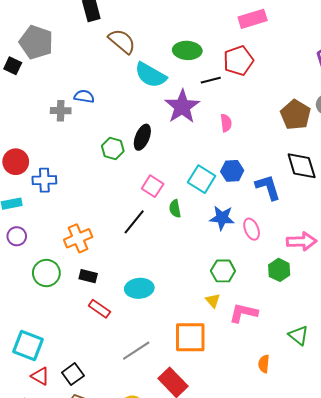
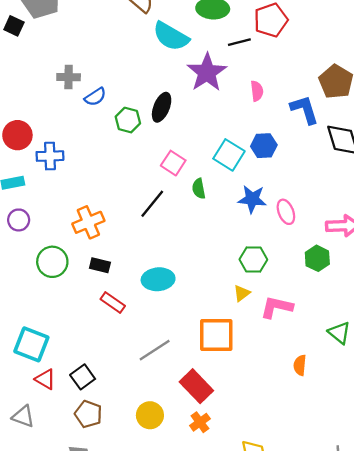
blue semicircle: (84, 96) -> (95, 97), moved, turned 138
blue L-shape: (268, 187) -> (305, 110), moved
yellow triangle: (213, 301) -> (242, 293), turned 35

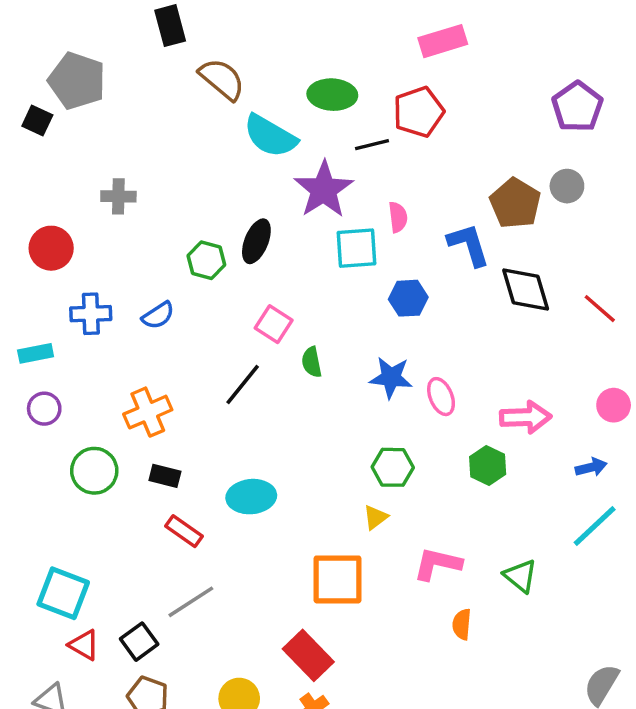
blue semicircle: (95, 97) -> (158, 315), moved
red circle: (17, 135) -> (51, 248), moved
cyan square: (229, 155) -> (356, 248), moved, turned -36
pink L-shape: (277, 307) -> (438, 564), moved
gray line: (155, 350) -> (191, 602), moved

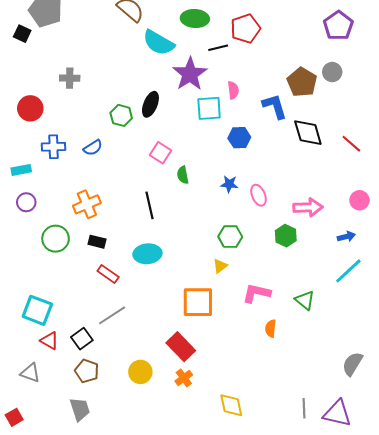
blue star: (391, 378) -> (229, 184), size x0.7
black line: (243, 384) -> (149, 205), moved, turned -52

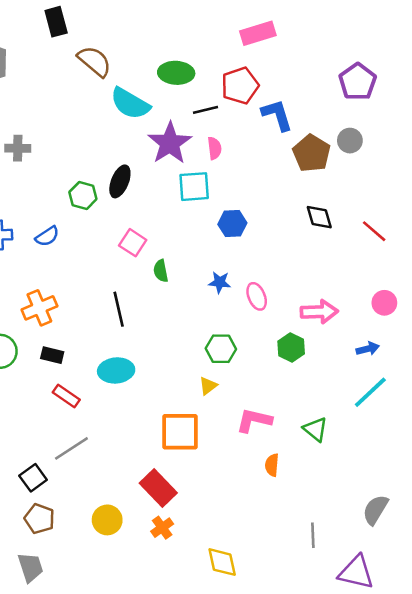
pink semicircle: (233, 90) -> (214, 148), moved
blue L-shape: (275, 106) -> (277, 115), moved
black diamond: (308, 133) -> (319, 217), size x0.7
gray line: (304, 408) -> (313, 535), moved

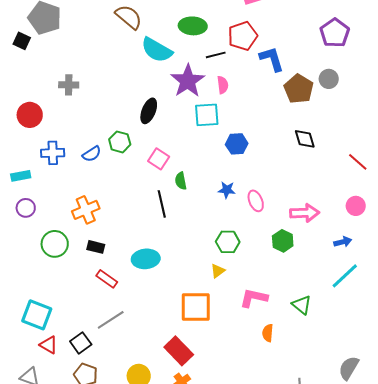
green hexagon: (83, 195) -> (120, 142), moved
red line: (374, 231) -> (358, 162), moved
black line: (119, 309) -> (162, 204), moved

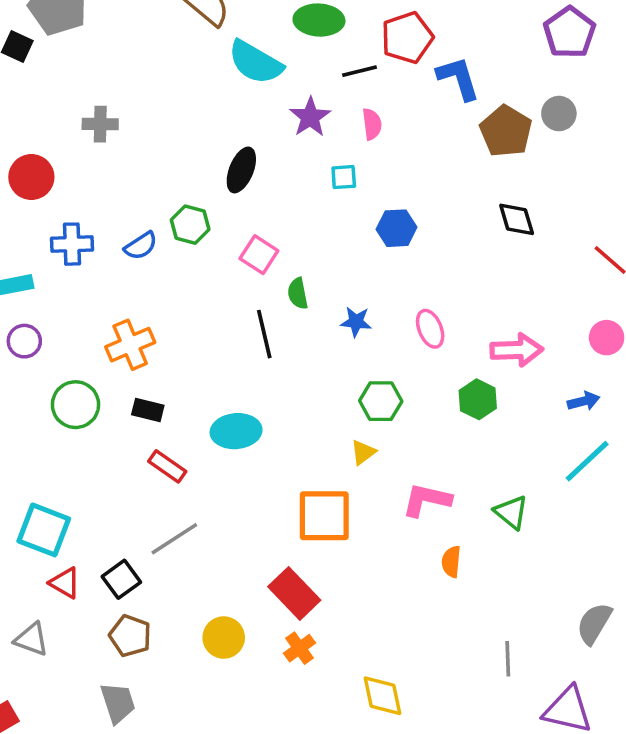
purple star: (188, 81) -> (310, 117), size x0.7
cyan square: (207, 115) -> (344, 177), size x0.6
blue star: (227, 190) -> (356, 322), moved

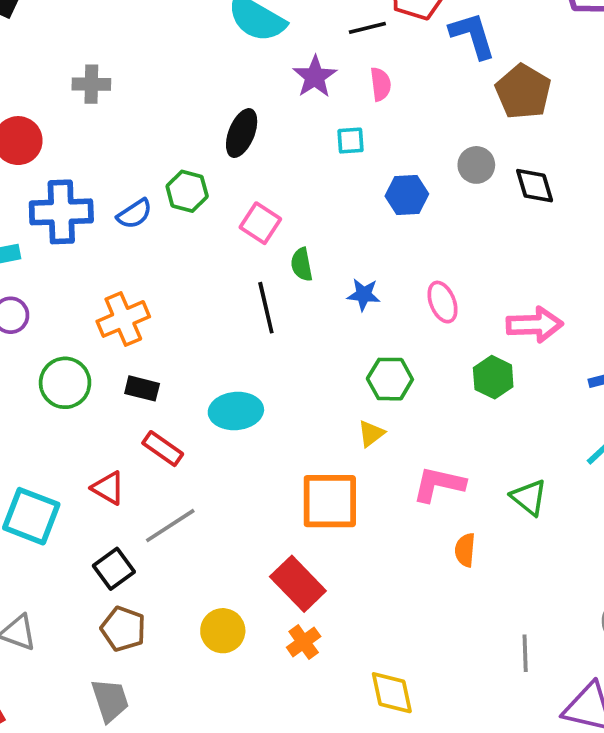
gray circle: (559, 114) -> (476, 165), moved
blue cross: (72, 244) -> (61, 212), size x1.4
red triangle: (65, 583) -> (108, 488), moved

